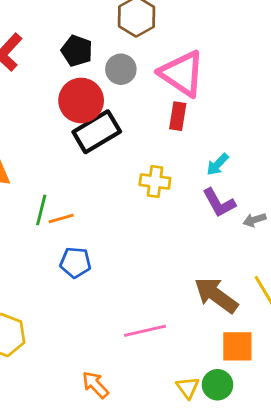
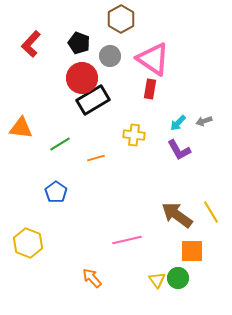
green line: (41, 210) -> (60, 144), moved, turned 45
orange line: (61, 218) -> (96, 158), moved
gray arrow: (254, 220) -> (204, 121), moved
blue pentagon: (75, 263) -> (56, 192), moved, turned 30

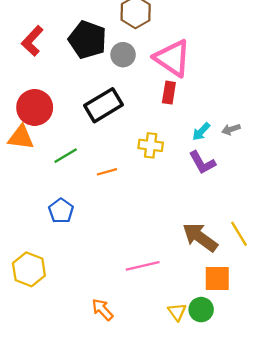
black pentagon: (79, 43) -> (87, 40), size x1.5
red circle: (82, 78) -> (35, 107), moved

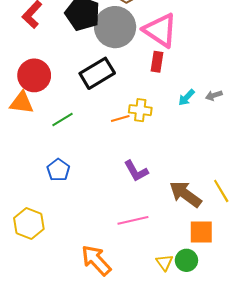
gray circle: (123, 55) -> (115, 27), size x1.8
purple L-shape: (202, 163) -> (136, 171), moved
orange line: (107, 172) -> (120, 118), moved
orange arrow: (102, 310) -> (96, 260), size x1.5

